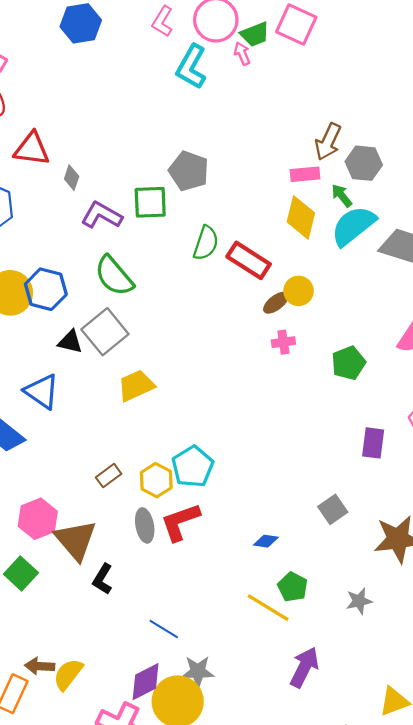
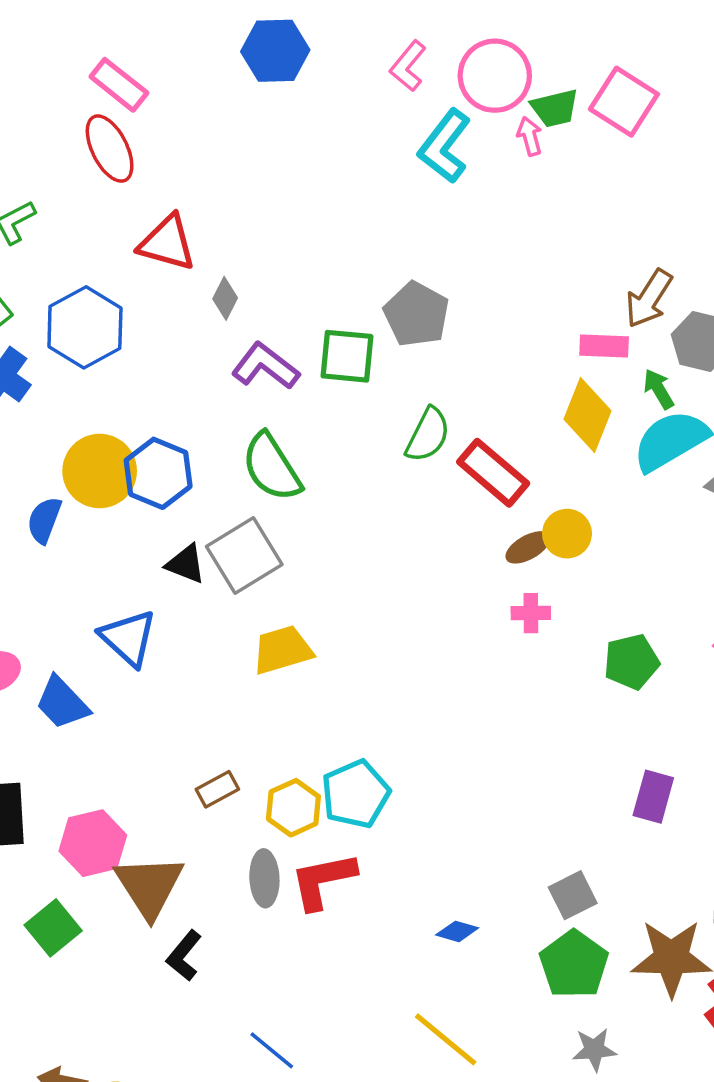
green pentagon: (293, 587) -> (574, 964), moved, size x1.4

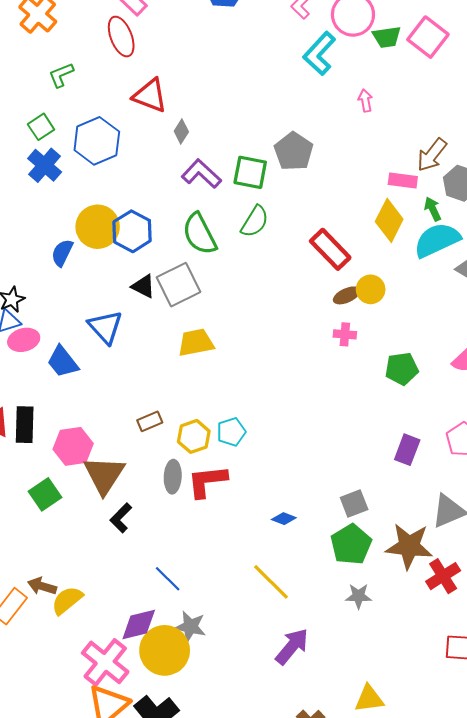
pink arrow: (530, 136) -> (365, 100), moved
green semicircle: (428, 435) -> (255, 222), moved
cyan pentagon: (356, 794) -> (231, 432), size x0.7

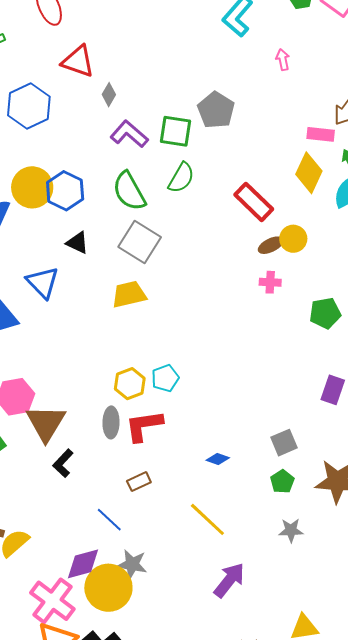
gray square: (178, 285) -> (140, 242), moved, turned -30
brown rectangle: (150, 421) -> (139, 482), moved
green pentagon: (351, 544) -> (282, 482), size x0.6

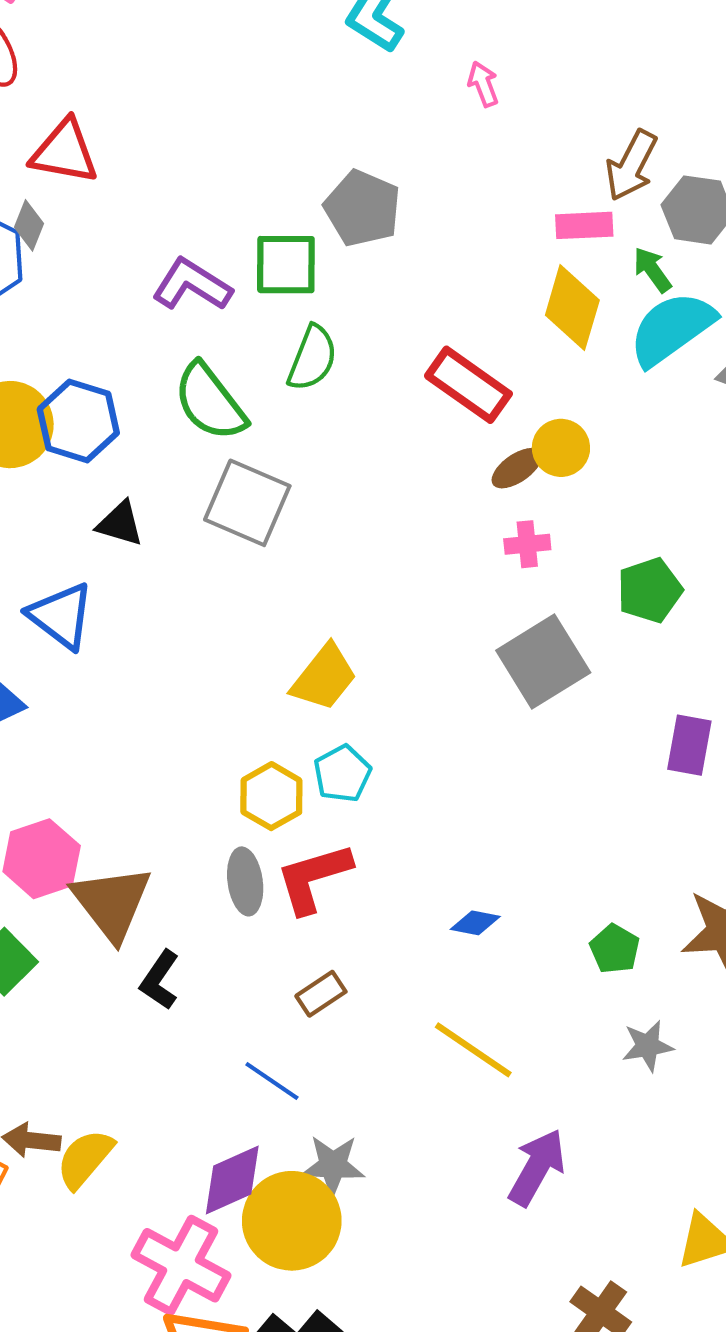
gray diamond: (109, 95) -> (29, 225), moved
yellow trapezoid: (129, 294) -> (324, 677), moved, turned 150
gray square: (284, 443) -> (543, 661), moved, size x1.6

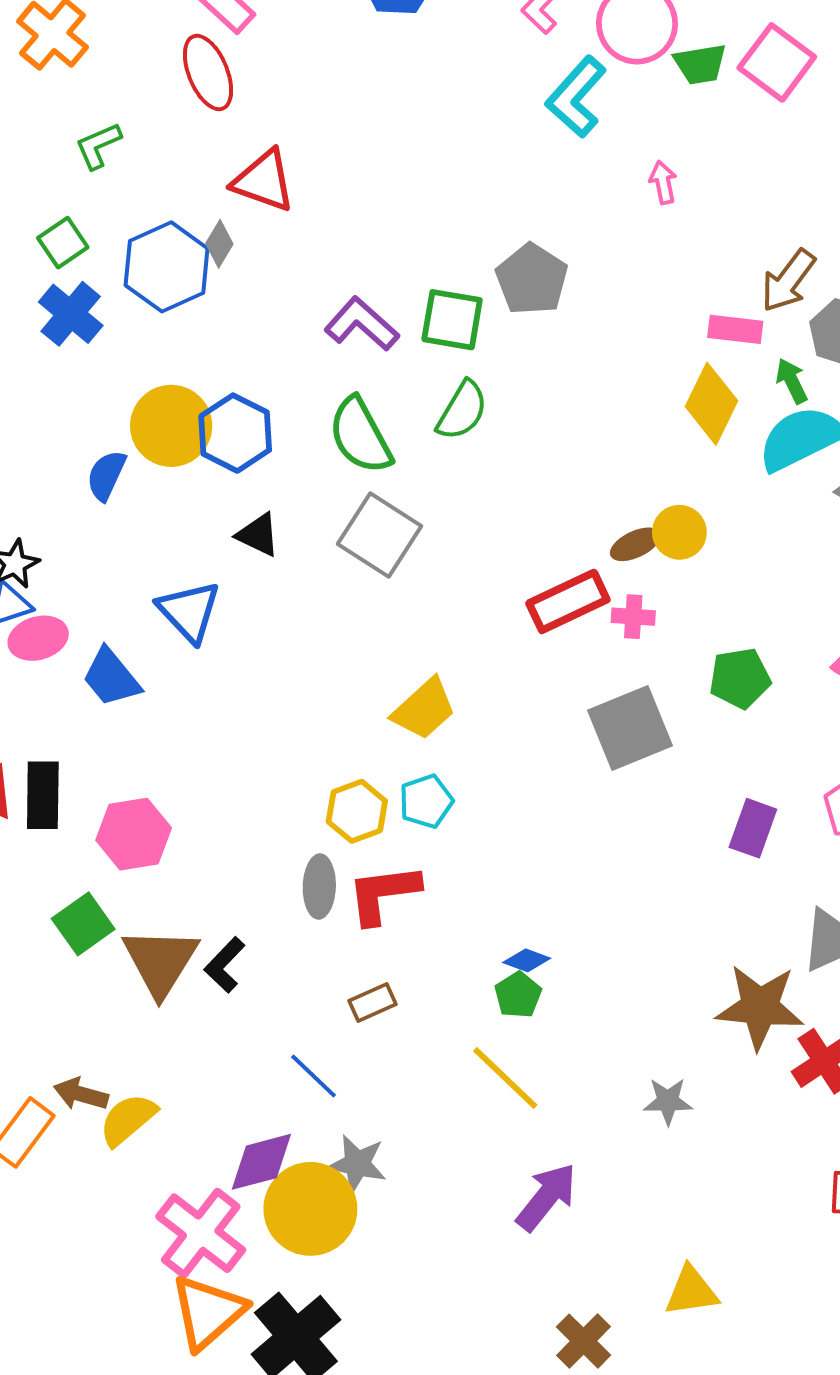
red rectangle: (468, 385) -> (568, 601), moved, turned -70
brown triangle: (112, 903) -> (160, 962), moved
green pentagon: (615, 949) -> (518, 995), moved

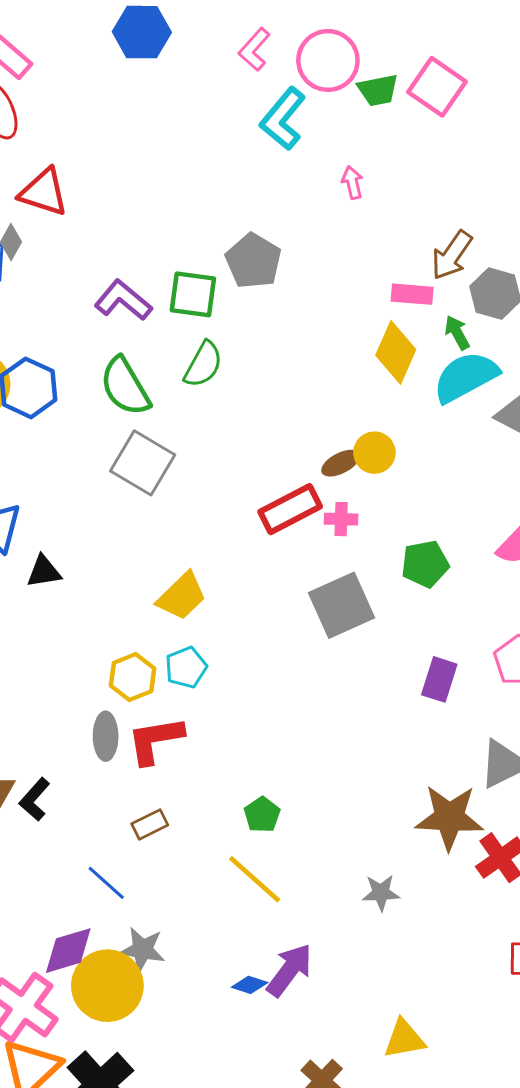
black triangle: (258, 535) -> (44, 572), moved, turned -33
blue diamond: (527, 960) -> (250, 985), moved

